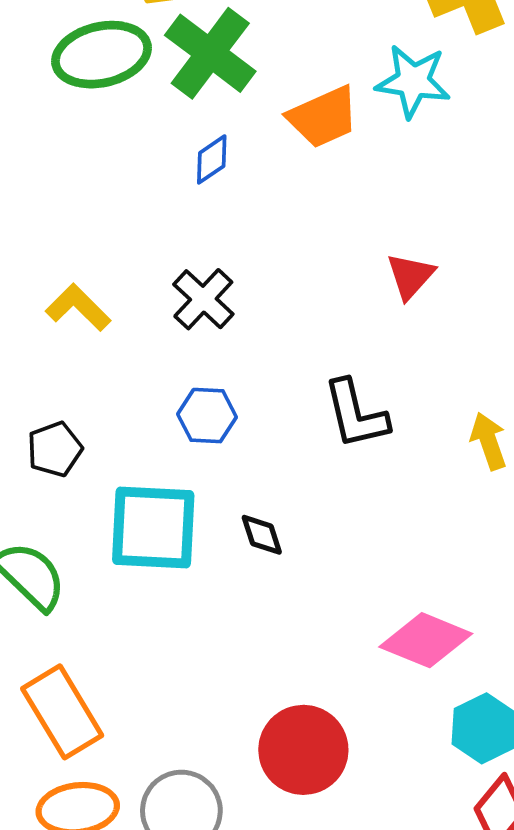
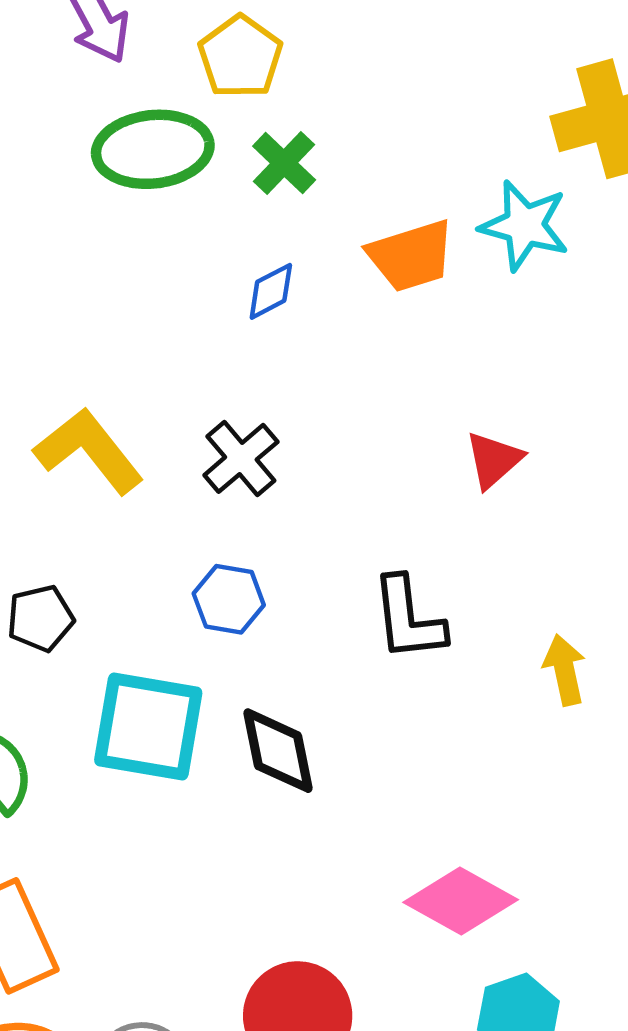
green cross: (210, 53) -> (284, 163), size x0.6
yellow L-shape: (78, 308) -> (89, 451), size x1.4
black diamond: (262, 535) -> (278, 751), size x1.6

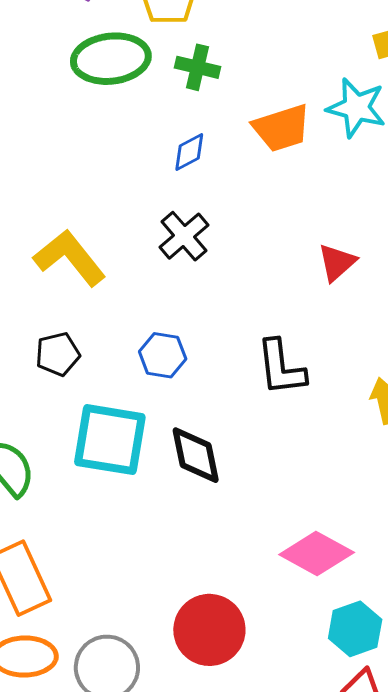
green cross: (284, 163) -> (198, 67), turned -30
black cross: (241, 458) -> (184, 236), moved
black pentagon: (40, 618) -> (58, 354), moved

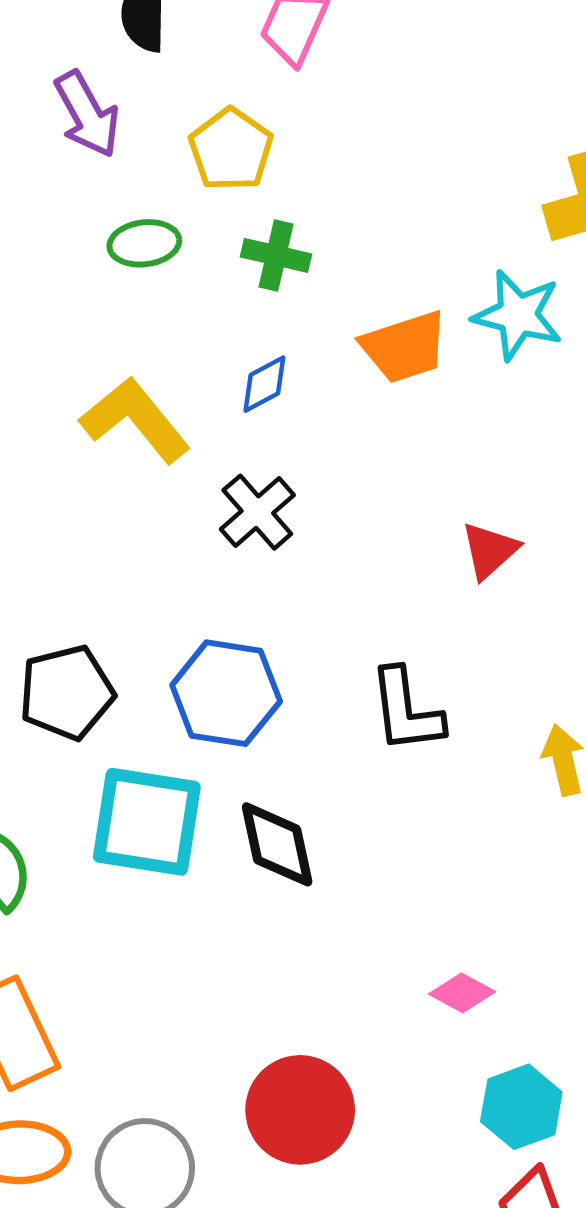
green ellipse: (111, 59) -> (144, 243), size x0.6
yellow L-shape: (70, 258) -> (135, 420), moved
black pentagon: (58, 354) -> (67, 693), size x1.4
blue hexagon: (163, 355) -> (226, 693), size x1.5
pink diamond: (317, 554) -> (462, 993), size x0.6

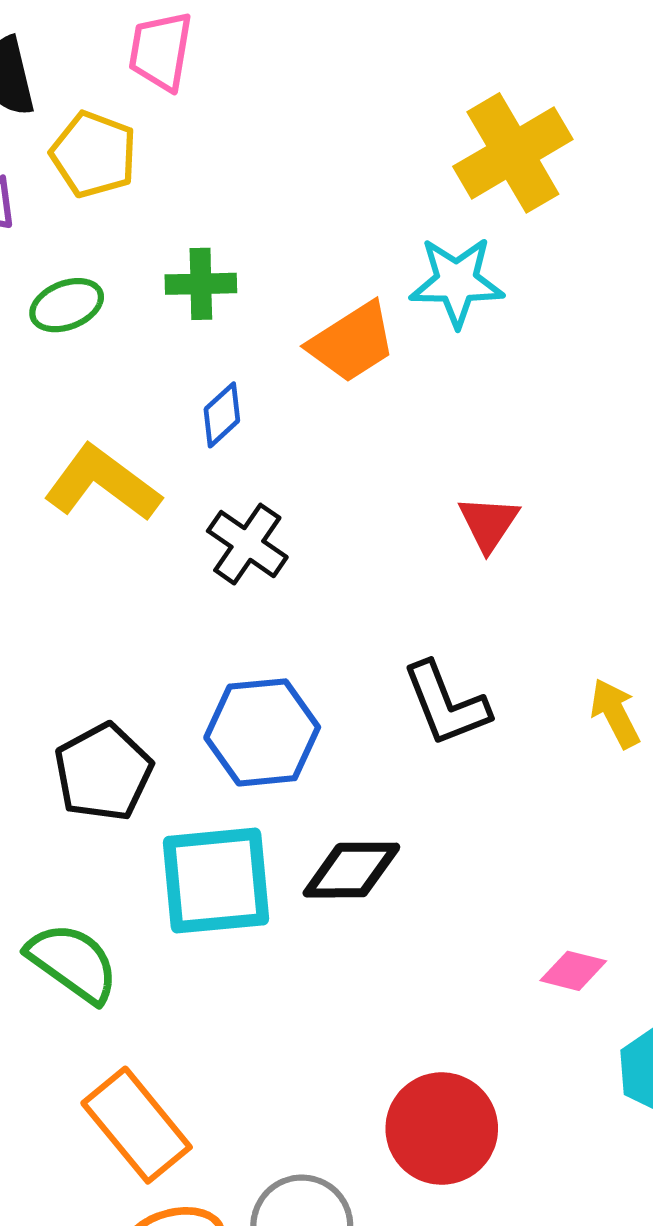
yellow pentagon: (231, 150) -> (94, 154), moved
black diamond: (277, 844) -> (351, 870), turned -64

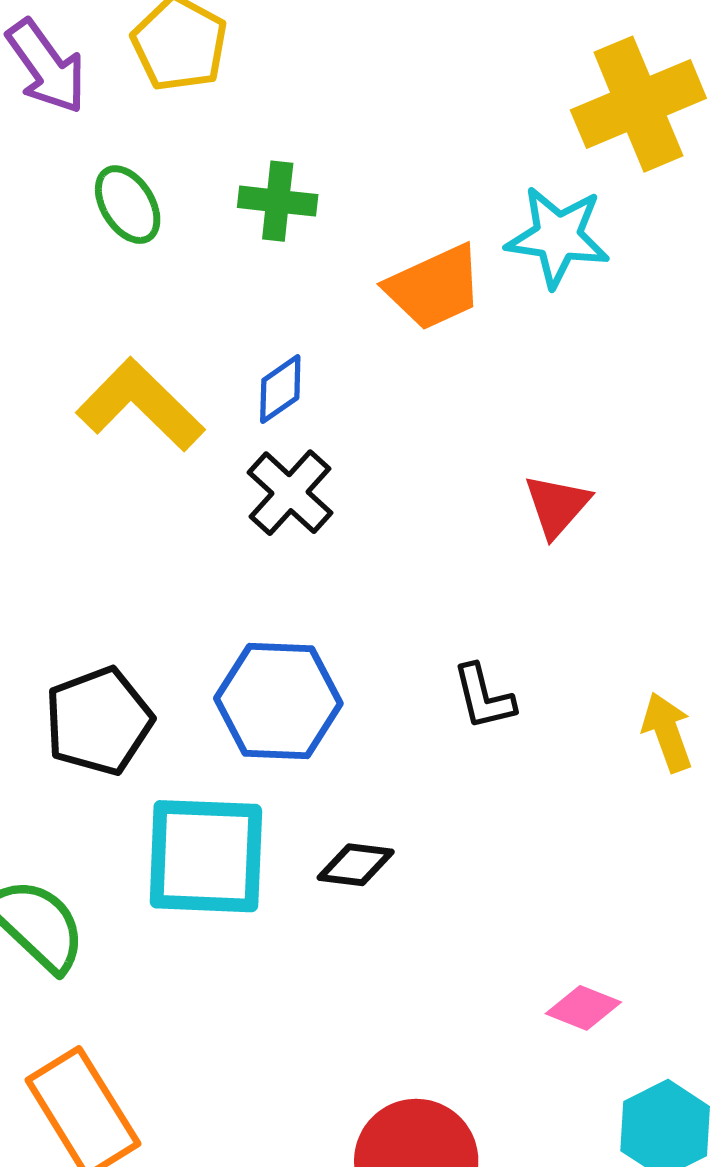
green ellipse: (67, 305) -> (128, 205), turned 72
blue diamond: (222, 415) -> (280, 389), moved
black L-shape: (446, 704) -> (484, 697), size x0.7
black diamond: (351, 870) -> (356, 865), size x0.7

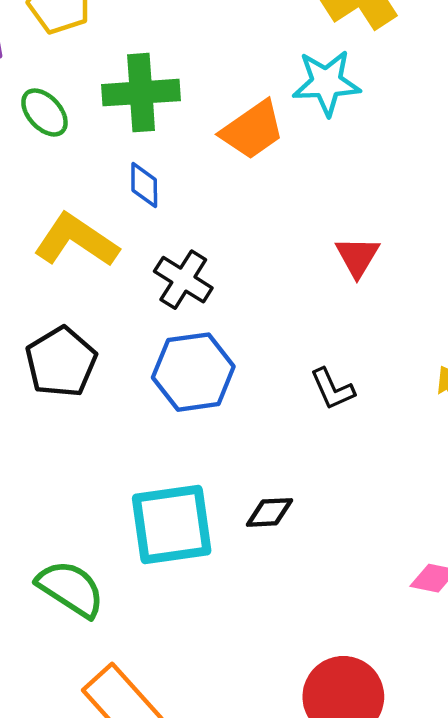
green cross: (278, 201) -> (141, 93), size x1.5
blue diamond: (280, 389) -> (144, 185), moved, turned -45
blue hexagon: (278, 701) -> (193, 372), moved
black pentagon: (99, 721) -> (61, 362), moved

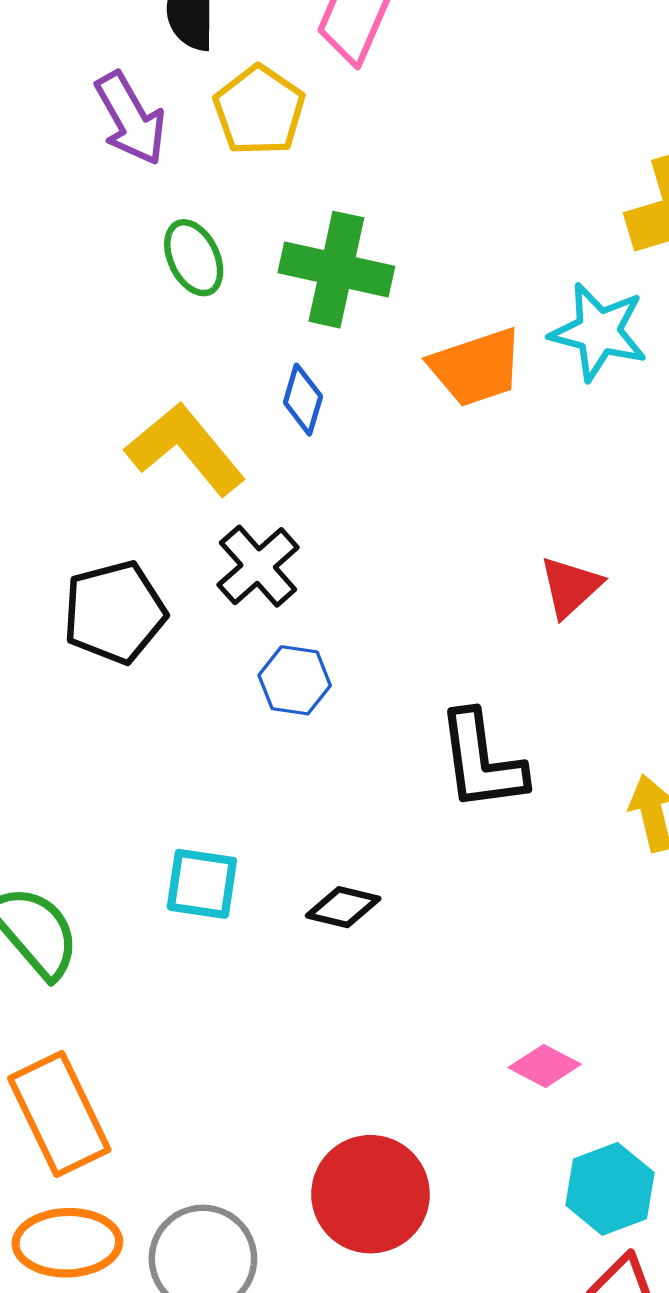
black cross: (183, 280) -> (258, 566), moved
blue hexagon: (193, 372) -> (295, 680), size x0.6
black L-shape: (332, 389) -> (481, 761), size x1.6
cyan square: (172, 525) -> (202, 884), size x0.6

